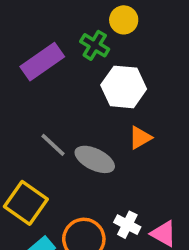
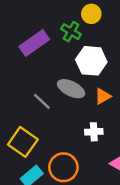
gray ellipse: (95, 159) -> (71, 89), moved
white cross: (127, 225) -> (94, 132), moved, turned -30

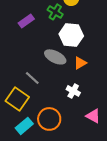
purple rectangle: (34, 43) -> (26, 21), size x0.7
gray line: (42, 101) -> (32, 78), moved
white cross: (94, 132) -> (73, 91), turned 32

